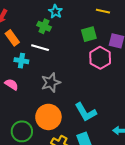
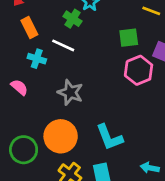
gray star: (51, 82) -> (70, 92), turned 30

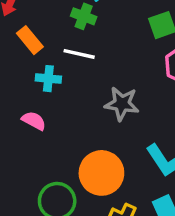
gray star: (70, 92) -> (122, 104), moved

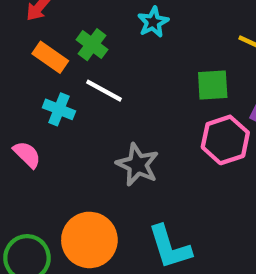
green cross: (84, 16) -> (92, 45), moved
orange rectangle: (30, 40) -> (50, 57), turned -32

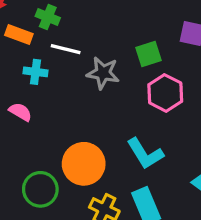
green square: (213, 85) -> (149, 54), moved
pink hexagon: (225, 140) -> (165, 93), moved
gray star: (138, 165) -> (103, 73), moved

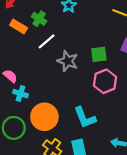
white line: (66, 49) -> (47, 41), turned -66
cyan cross: (36, 72) -> (20, 94), moved

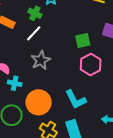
green cross: (39, 19) -> (35, 13), moved
gray star: (68, 61) -> (41, 60), moved, turned 30

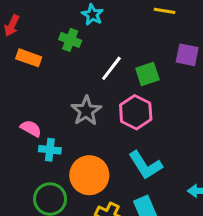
white line: (34, 33) -> (111, 68), moved
pink hexagon: (91, 64) -> (136, 112), moved

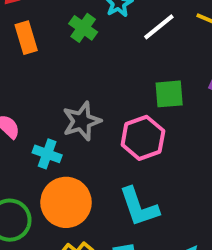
orange rectangle: (29, 58) -> (26, 38), turned 40
white line: (111, 68) -> (159, 27), moved
cyan cross: (50, 150) -> (47, 154), moved

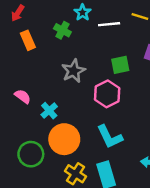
white line: (159, 27) -> (109, 24), turned 40
gray star: (82, 121) -> (74, 71), moved
cyan cross: (47, 154) -> (49, 111), turned 35

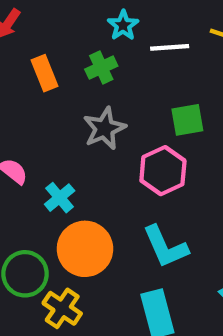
green cross: (62, 30) -> (101, 68), moved, turned 35
orange rectangle: (28, 40) -> (45, 73), moved
yellow cross: (76, 174) -> (62, 308), moved

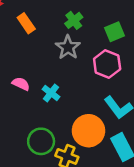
green cross: (101, 68) -> (74, 20), moved
orange circle: (85, 249) -> (88, 131), moved

